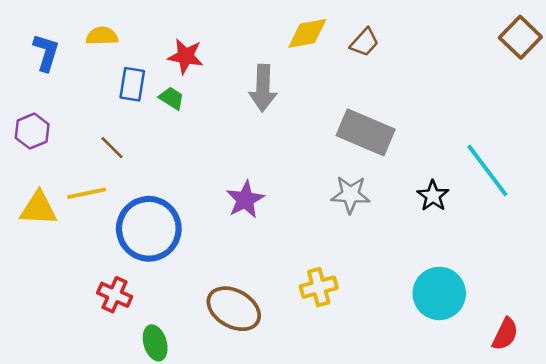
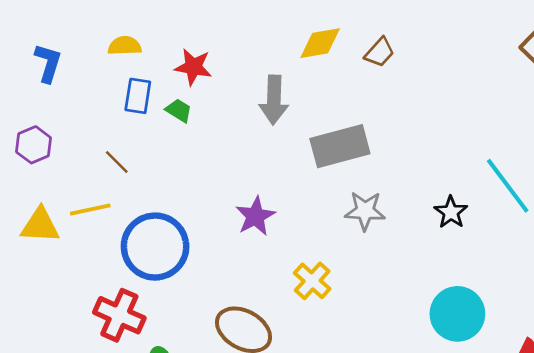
yellow semicircle: (102, 36) -> (125, 46), moved
gray rectangle: (366, 132) -> (340, 146), moved, turned -38
yellow cross: (319, 287) -> (312, 281), moved, turned -33
red cross: (115, 295) -> (119, 315), size x1.4

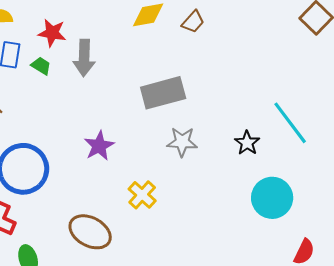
gray arrow: (274, 100) -> (84, 58), moved
cyan circle: (457, 314) -> (272, 198), moved

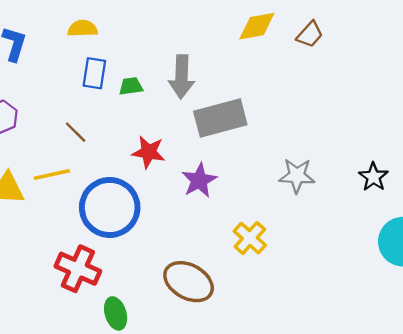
red star: (52, 33) -> (149, 152), moved
green trapezoid: (41, 66) -> (131, 86), turned -40
gray rectangle: (163, 93) -> (220, 118), moved

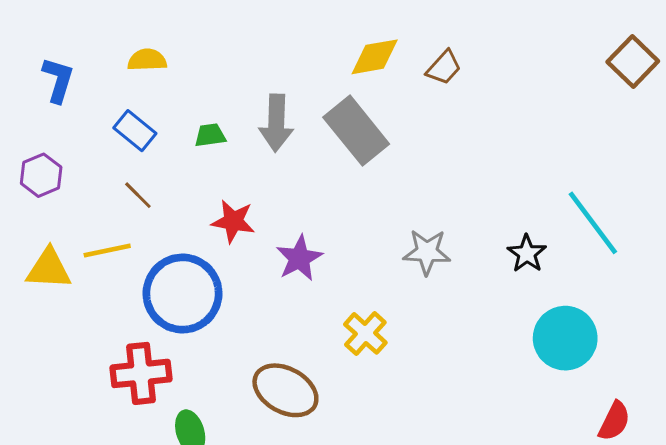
blue rectangle: (94, 73) -> (135, 131), moved, turned -60
gray rectangle: (220, 118) -> (356, 131), moved, turned 66
red cross: (78, 269) -> (141, 373), turned -30

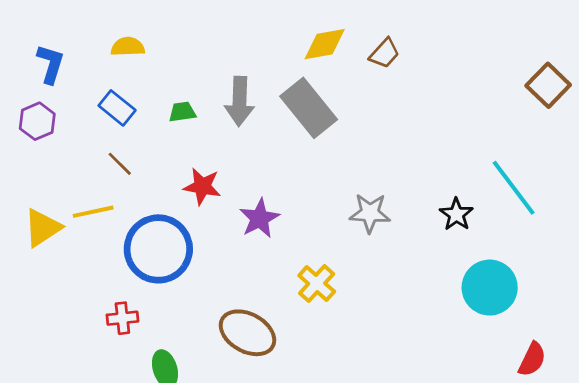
brown square: (633, 61) -> (548, 85), moved
purple hexagon: (41, 175) -> (37, 121), moved
yellow triangle: (49, 269) -> (43, 228), turned -36
red cross: (141, 373) -> (122, 318), size x0.6

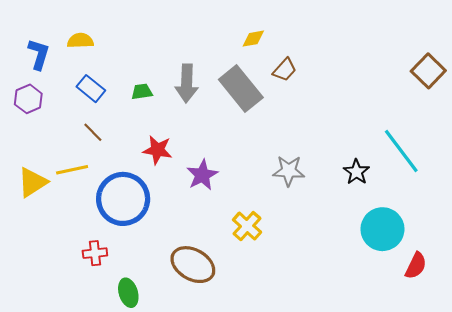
yellow diamond: (325, 44) -> (253, 39), size x0.7
yellow semicircle: (128, 47) -> (80, 41), moved
brown trapezoid: (385, 53) -> (285, 70), moved
red semicircle: (532, 359) -> (416, 266), moved

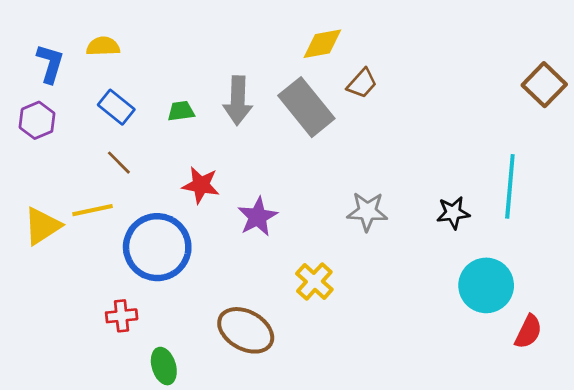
yellow diamond: (253, 39) -> (322, 44), size x1.4
cyan line: (401, 151) -> (510, 186), turned 42
black star: (356, 172) -> (453, 213), turned 30

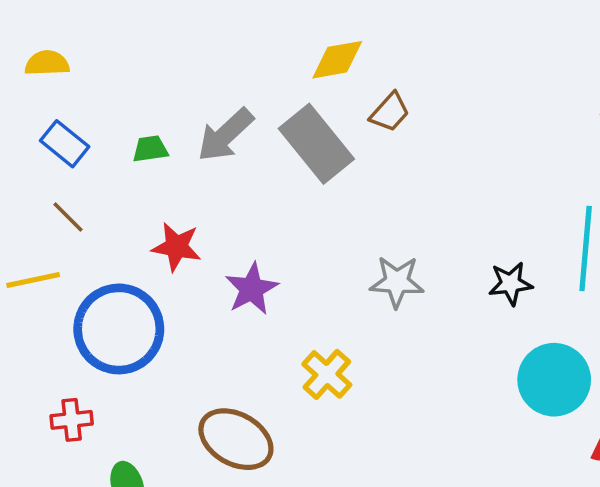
gray arrow: (238, 100) -> (225, 135), turned 45

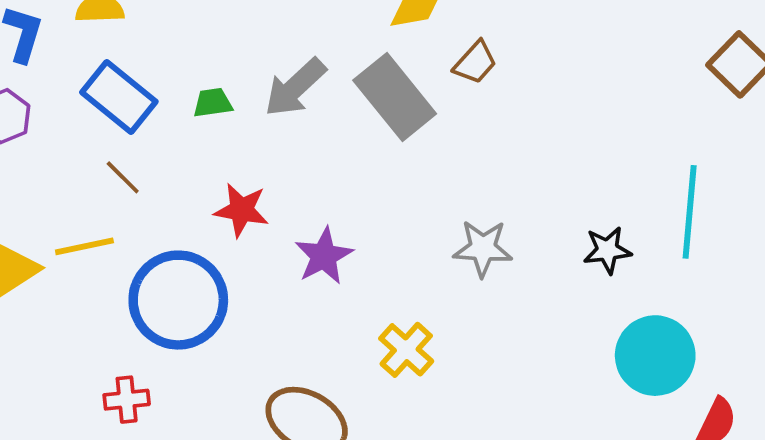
blue rectangle: (65, 144) -> (119, 97), size x1.4

